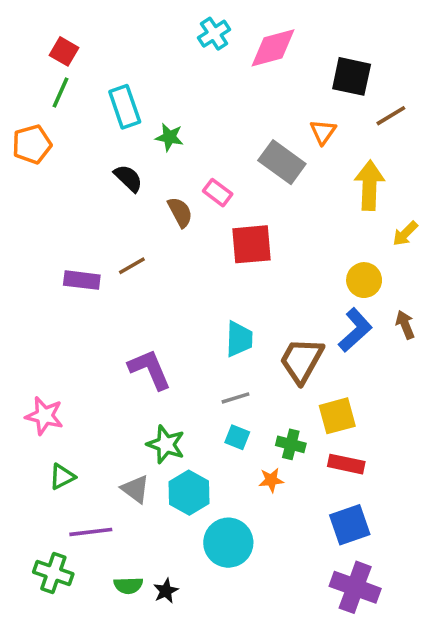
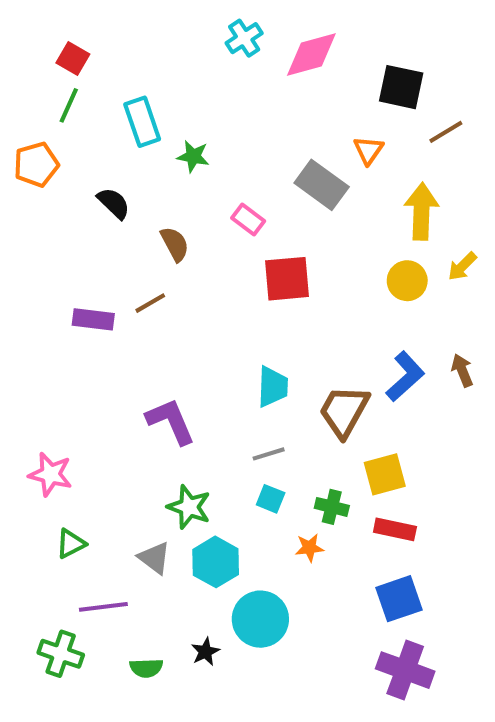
black semicircle: (128, 178) -> (114, 203), moved
brown semicircle: (180, 212) -> (175, 244), moved
yellow circle: (364, 280) -> (407, 281), moved
black star: (166, 591) -> (205, 652), moved

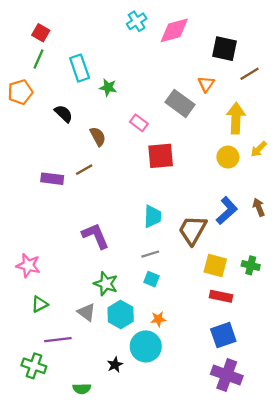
yellow square: (385, 474) -> (215, 265), turned 30
green cross: (332, 507) -> (251, 265), moved
orange star: (309, 548) -> (158, 319), moved
green semicircle: (146, 668) -> (82, 389), moved

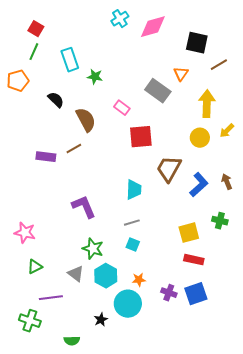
brown semicircle: (98, 137) -> (86, 120), size x1.4
brown trapezoid: (193, 230) -> (169, 169), moved
yellow square: (215, 265) -> (189, 233), turned -30
green cross: (251, 265) -> (220, 221), moved
purple cross: (227, 375) -> (169, 293), moved, size x0.6

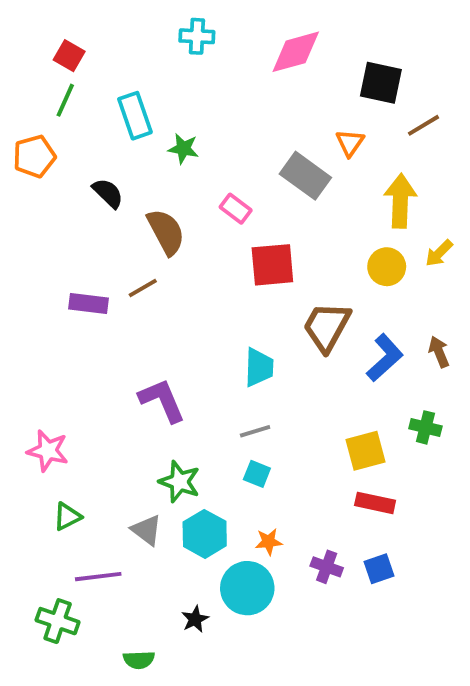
cyan cross: (120, 19) -> (197, 36), moved, turned 36
blue square: (196, 294) -> (379, 569), size x0.7

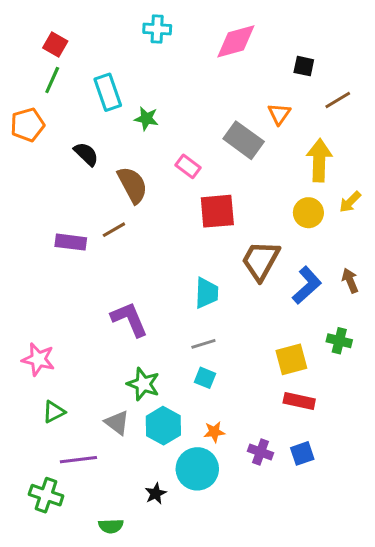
black square: (381, 83) -> (304, 66), size x0.6

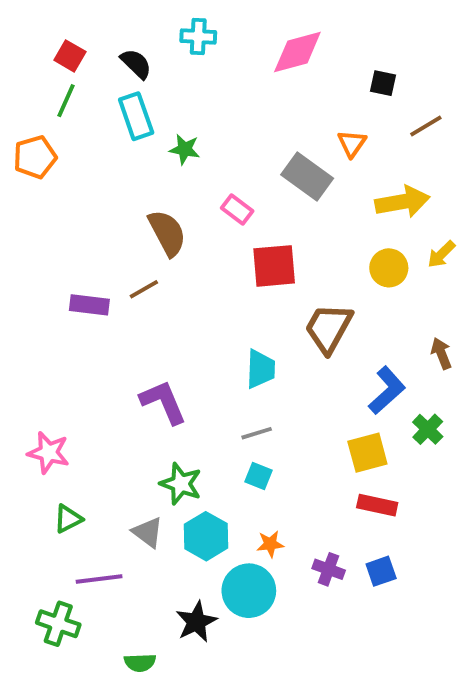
black semicircle: (86, 154) -> (136, 64), moved
yellow arrow: (319, 160) -> (402, 202), turned 78
blue L-shape: (307, 285) -> (387, 390), moved
green cross: (339, 341) -> (428, 429), turned 30
black star: (156, 494) -> (196, 622), size x1.5

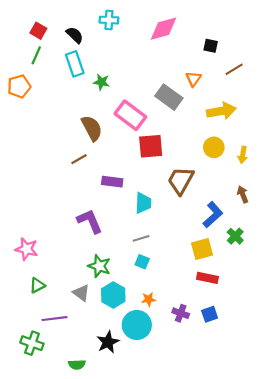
pink rectangle: (237, 210) -> (130, 115), size x1.8
yellow arrow: (441, 254) -> (243, 155), moved, turned -35
purple rectangle: (89, 305) -> (112, 182), moved

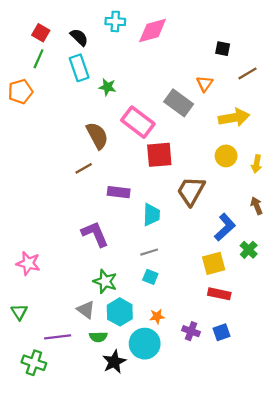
pink diamond: (164, 29) -> (153, 31), moved
green triangle: (37, 285) -> (19, 312), moved, turned -35
green semicircle: (77, 365) -> (98, 337), moved

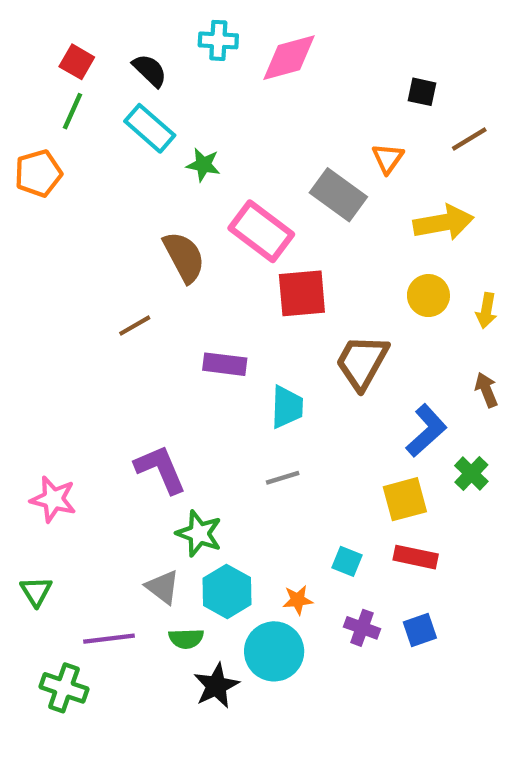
cyan rectangle: (79, 68) -> (150, 128), turned -30
brown line: (84, 168) -> (135, 326), moved
purple L-shape: (95, 234) -> (160, 469), moved
cyan square: (150, 277) -> (347, 561), moved

